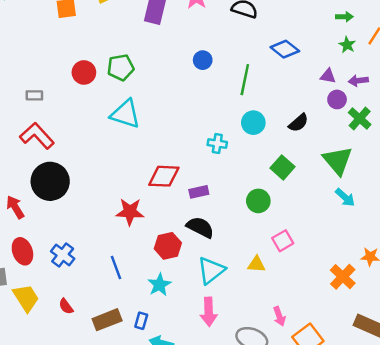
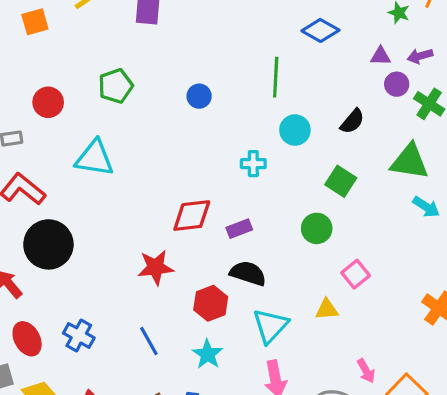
blue circle: (203, 60) -> (199, 96), moved
red circle: (84, 72) -> (48, 102), moved
cyan triangle: (125, 114) -> (95, 158), moved
green triangle: (338, 161) -> (409, 162), turned -32

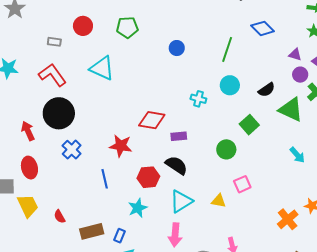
green triangle: (409, 162) -> (291, 110), moved
blue cross: (79, 335) -> (72, 150), moved
blue line: (149, 341) -> (105, 179), moved

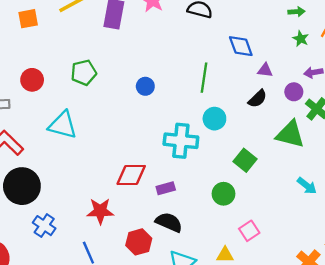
blue diamond: (263, 28) -> (241, 46), turned 35
purple triangle: (295, 55) -> (265, 70), moved
black semicircle: (267, 90) -> (258, 99), moved
cyan cross: (198, 99) -> (181, 141), size x1.8

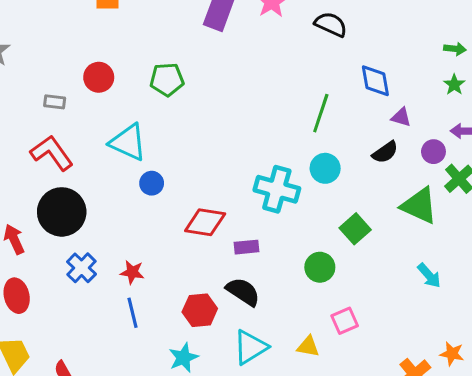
blue circle: (145, 86) -> (152, 183), moved
red star: (100, 211) -> (132, 272), moved, size x0.7

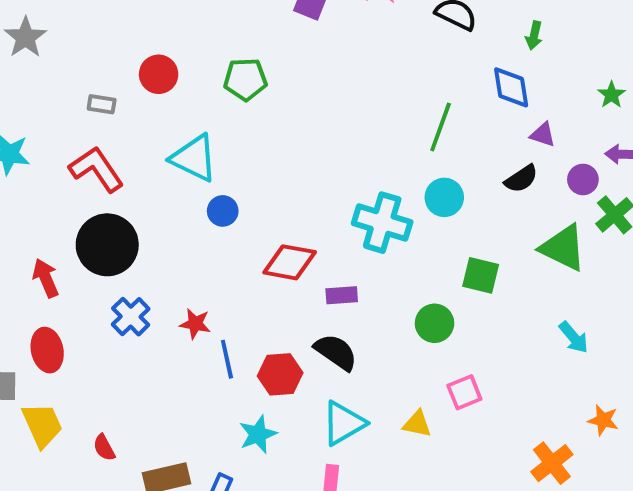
green arrow: (455, 49) -> (534, 35), moved, turned 95
green square: (355, 229) -> (481, 275), turned -36
blue line: (132, 313) -> (227, 359), moved
orange star: (452, 354) -> (603, 420), moved

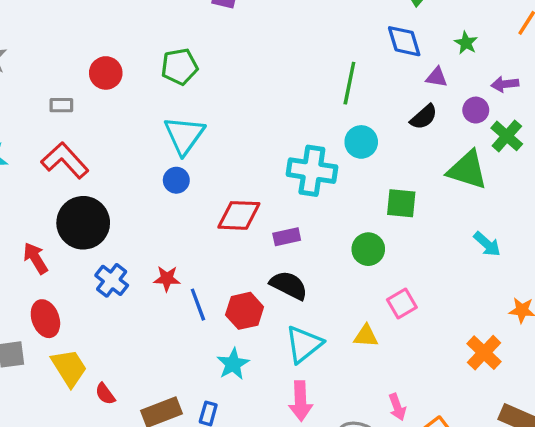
green star: (612, 95) -> (466, 43), moved
cyan triangle: (194, 158) -> (184, 135), moved, turned 48
yellow trapezoid: (42, 425) -> (69, 368), moved

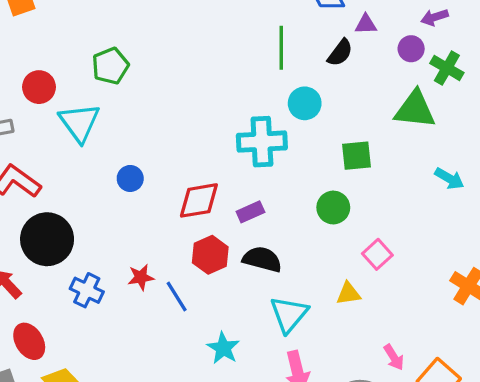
black semicircle: (424, 117) -> (340, 53), moved
cyan triangle: (184, 135) -> (79, 123), moved
red hexagon: (245, 311) -> (210, 255), moved

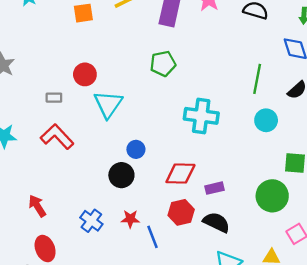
green pentagon: (110, 66) -> (163, 64), moved
cyan cross: (262, 142) -> (201, 116), moved
green circle: (333, 208) -> (272, 196), size x1.4
black circle: (47, 239) -> (121, 175), moved, size x0.7

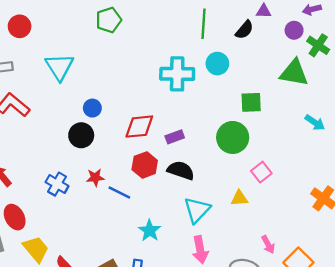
red circle: (85, 74) -> (20, 26), moved
cyan cross: (201, 116) -> (177, 74), moved
blue line: (153, 237) -> (119, 193), turned -35

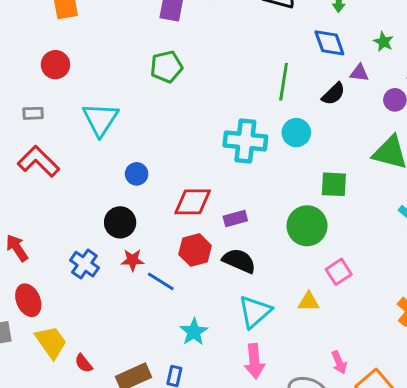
black circle: (81, 135) -> (120, 222), moved

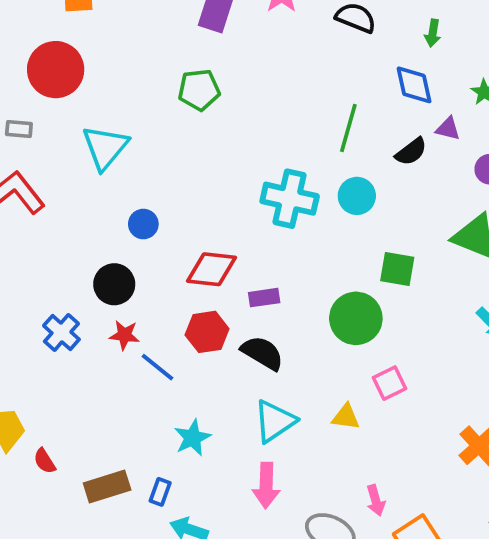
red circle: (55, 65) -> (56, 70), size x1.5

